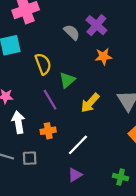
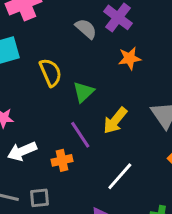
purple line: (50, 100) -> (80, 135), moved
white arrow: (18, 122) -> (22, 151), turned -100
white line: (78, 145) -> (120, 176), moved

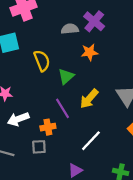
gray semicircle: (86, 29) -> (70, 29), turned -49
orange star: (130, 58) -> (89, 52), moved
gray square: (40, 198) -> (39, 147), moved

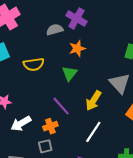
yellow semicircle: (42, 61) -> (34, 64), turned 114
green triangle: (66, 76) -> (70, 73), moved
yellow arrow: (89, 99) -> (93, 101), moved

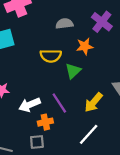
purple cross: (76, 18) -> (102, 22), moved
yellow semicircle: (34, 64) -> (51, 56), moved
white arrow: (21, 124) -> (30, 105), moved

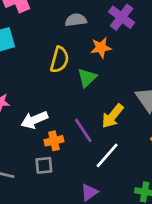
yellow semicircle: (51, 56) -> (60, 60), turned -75
purple line: (59, 103) -> (83, 130), moved

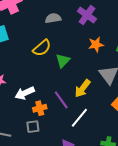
orange star: (101, 48) -> (96, 45), moved
yellow semicircle: (60, 60) -> (42, 48), turned 36

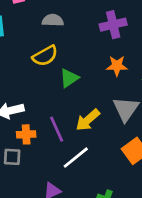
purple cross: (87, 15) -> (113, 25), turned 30
gray semicircle: (53, 18) -> (53, 20), moved

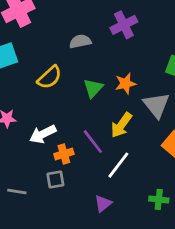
gray semicircle: (53, 20) -> (80, 41), moved
yellow semicircle: (45, 56) -> (50, 77), moved
orange star: (117, 66) -> (126, 84), moved

